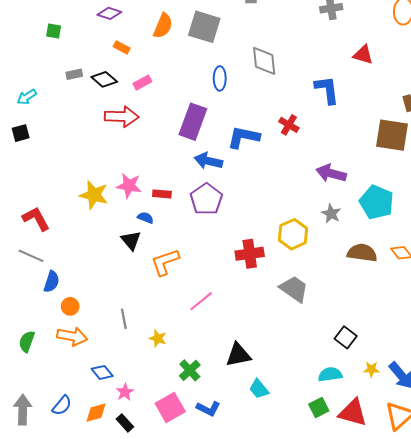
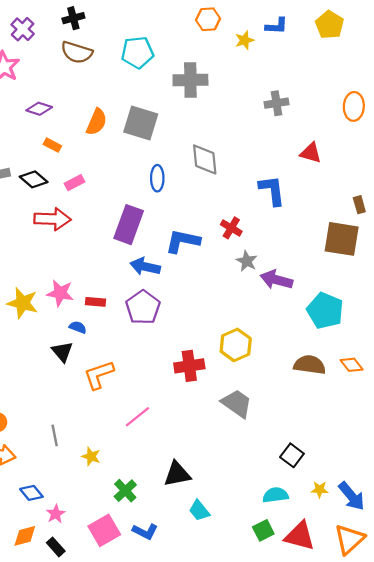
gray star: (331, 214) -> (247, 261), moved

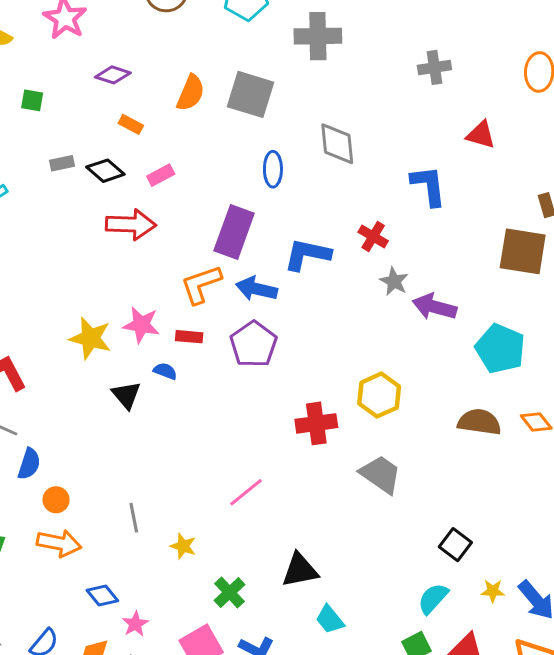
black triangle: (62, 352) -> (126, 395), moved
orange L-shape: (99, 375) -> (201, 284), moved
cyan semicircle: (275, 495) -> (433, 598), turned -40

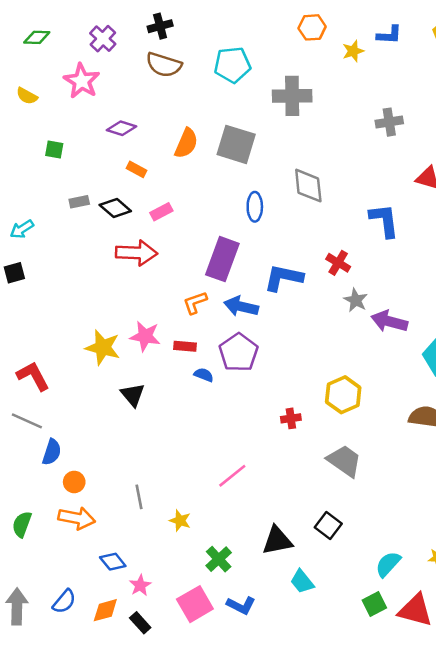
orange L-shape: (201, 284) -> (195, 303), size x0.7
blue semicircle: (165, 371) -> (204, 375), moved
red cross: (316, 423) -> (291, 418), size x0.6
black square: (455, 545) -> (328, 526), moved

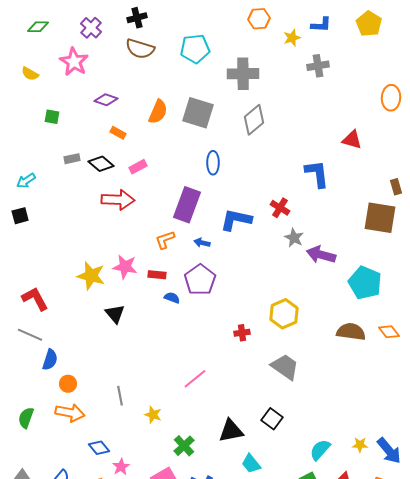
gray cross: (389, 122) -> (318, 66), moved
gray diamond: (308, 186) -> (254, 120), moved, turned 56
blue arrow: (241, 306) -> (202, 243), size x0.6

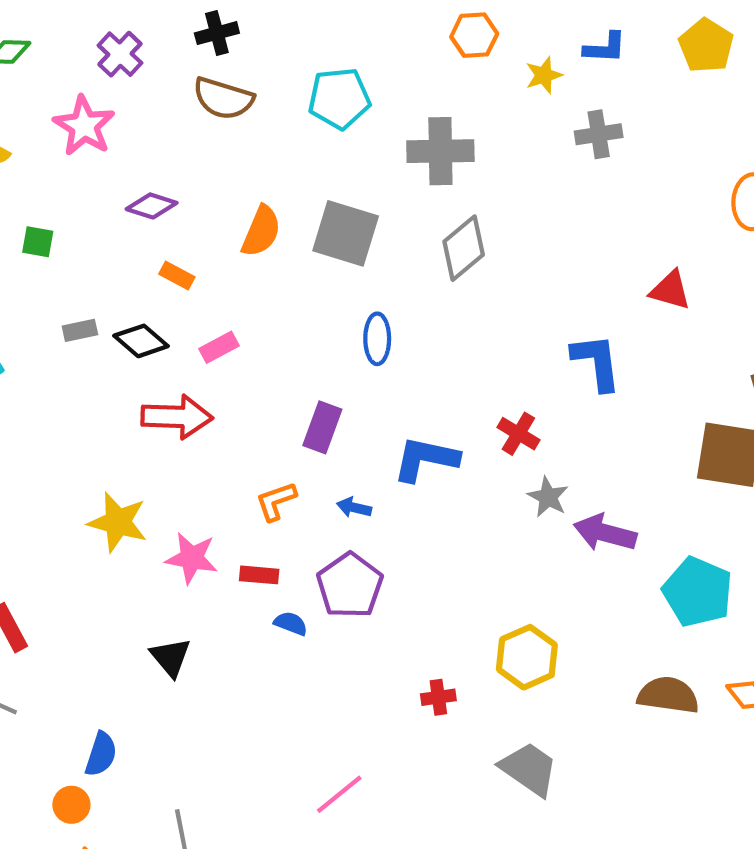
purple rectangle: (187, 205) -> (322, 427), size x0.7
yellow star: (91, 276) -> (118, 522), moved
blue semicircle: (50, 360) -> (101, 754), moved

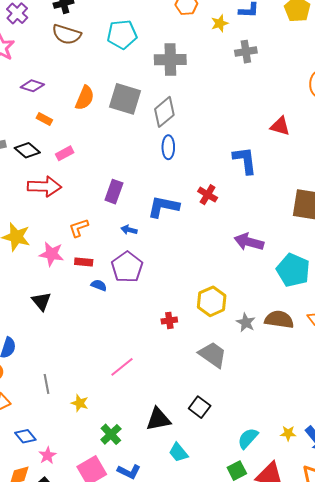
gray diamond: (464, 248) -> (164, 112), moved
blue ellipse: (377, 339) -> (168, 147), moved
gray star: (548, 497) -> (246, 322), moved
orange L-shape: (276, 501) -> (79, 228), moved

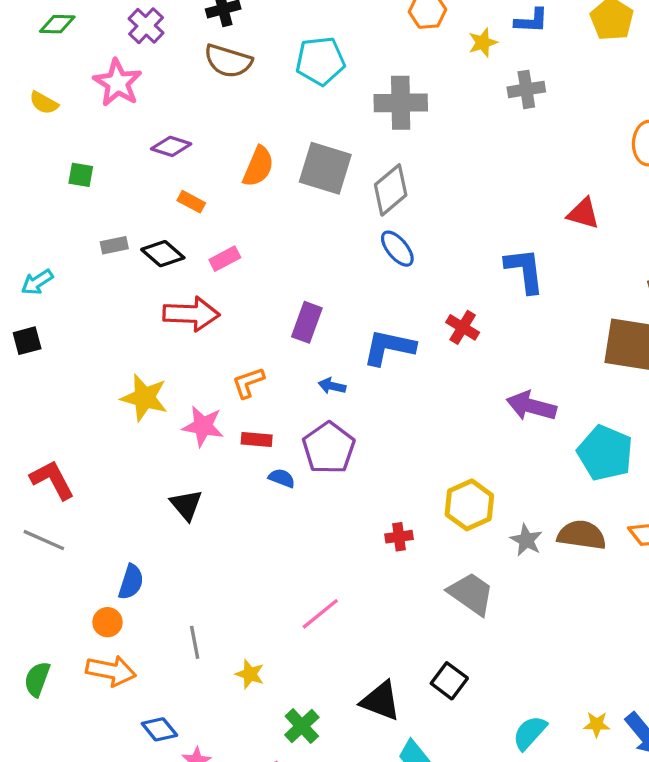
blue ellipse: (168, 147) -> (397, 249), turned -40
black triangle: (158, 419) -> (381, 701), turned 32

